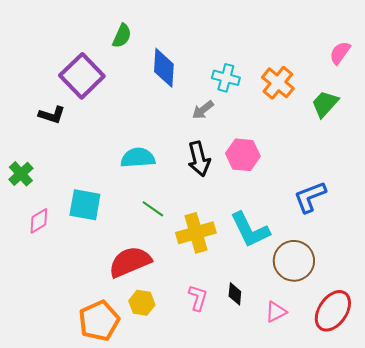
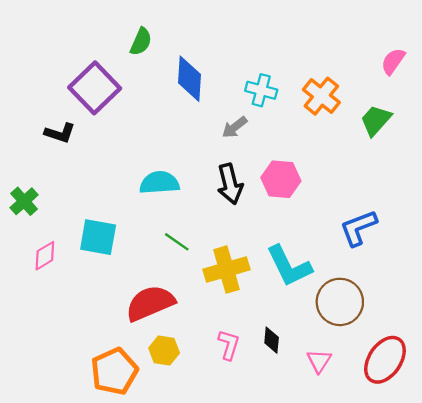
pink triangle: (276, 312) -> (319, 361), turned -30

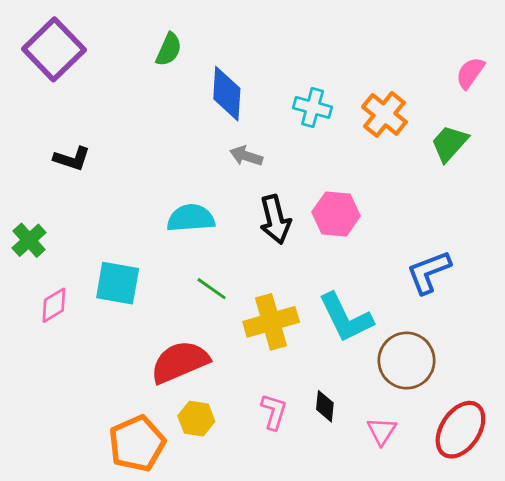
purple square: (95, 88) -> (54, 49), moved
gray arrow: (235, 127) -> (246, 156), moved, turned 56

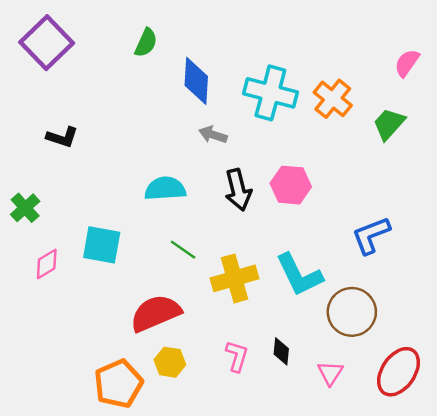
cyan cross: (313, 107) -> (270, 93), size x1.6

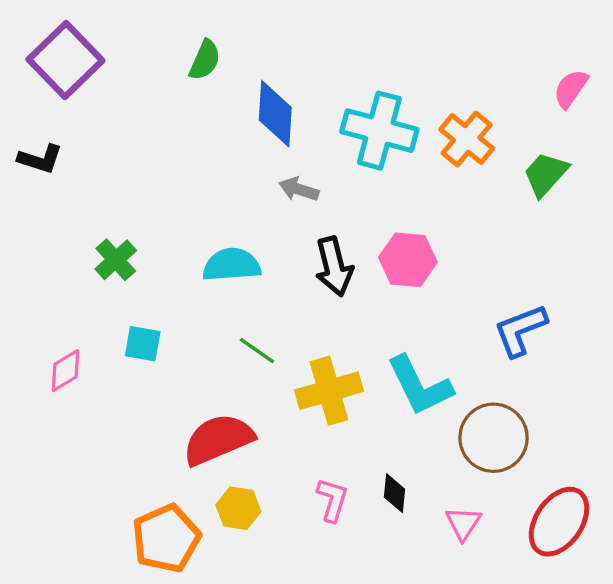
black L-shape: (62, 137) -> (40, 159), moved
green cross: (25, 208) -> (116, 260), moved
cyan square: (102, 245) -> (143, 344), size x0.7

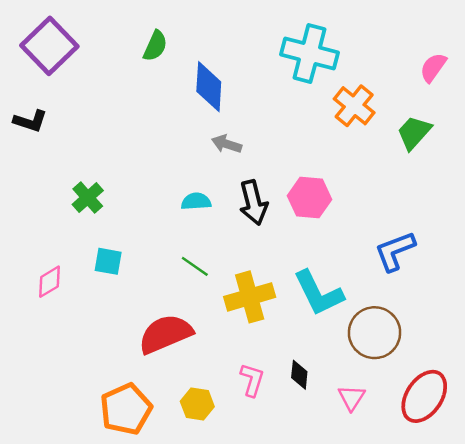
cyan cross: (379, 131) -> (309, 53), moved
cyan semicircle: (232, 265) -> (196, 201), moved, size x0.7
yellow hexagon: (238, 508) -> (197, 404), moved

